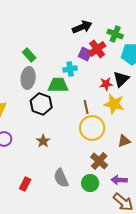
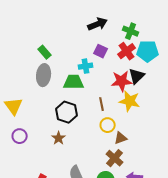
red cross: (97, 49) -> (127, 51), moved
red star: (106, 84) -> (122, 81), size x1.5
black hexagon: (41, 104) -> (67, 112), moved
yellow circle: (92, 128) -> (108, 125), size x0.6
brown triangle: (124, 141) -> (121, 138), moved

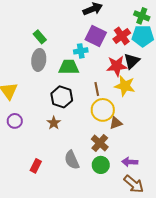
green cross: (131, 31) -> (142, 16), moved
purple square: (101, 51) -> (96, 36), size x1.5
yellow circle: (108, 125) -> (103, 110), size x1.5
brown cross: (115, 158) -> (100, 143), moved

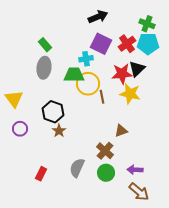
black hexagon: (62, 97) -> (53, 112), moved
yellow circle: (103, 110) -> (88, 84), moved
gray semicircle: (72, 160) -> (77, 168), turned 48

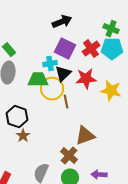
black triangle: (137, 69) -> (63, 74), moved
yellow star: (130, 94) -> (111, 91), moved
brown triangle: (121, 131) -> (85, 136), size x1.5

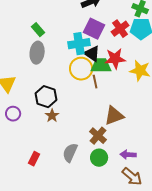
cyan cross: (50, 64) -> (79, 44), size x1.5
black triangle: (63, 74) -> (92, 54), turned -42
green trapezoid: (38, 80) -> (101, 66), moved

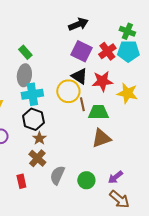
cyan cross: (79, 44) -> (32, 94), moved
green trapezoid: (101, 66) -> (98, 112), moved
brown cross: (98, 136) -> (37, 158), moved
purple arrow: (128, 155) -> (115, 177), turned -42
red rectangle: (34, 159) -> (21, 181), turned -40

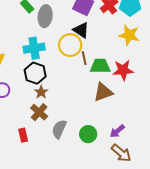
gray ellipse: (24, 75) -> (45, 16), moved
red star: (102, 81) -> (123, 70), moved
yellow star: (127, 93) -> (129, 35), moved

